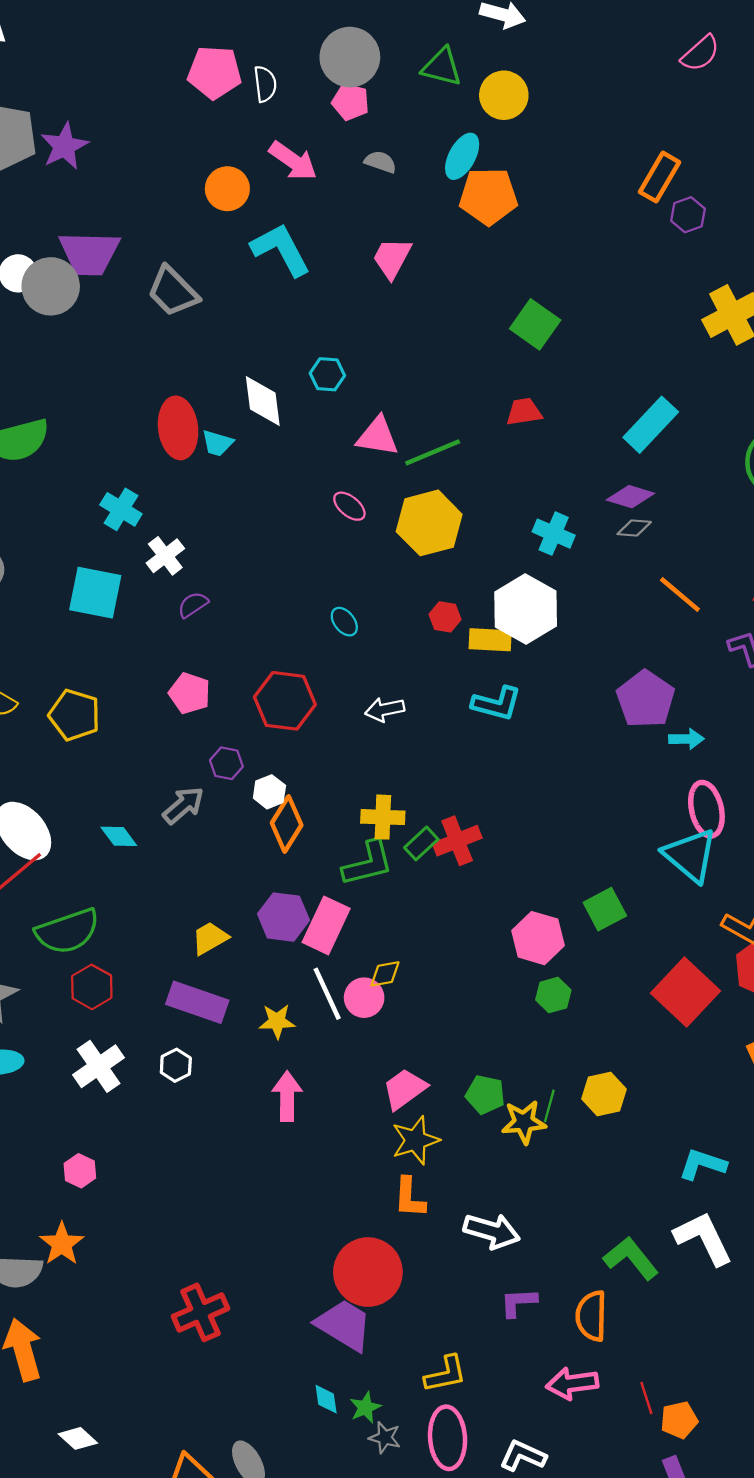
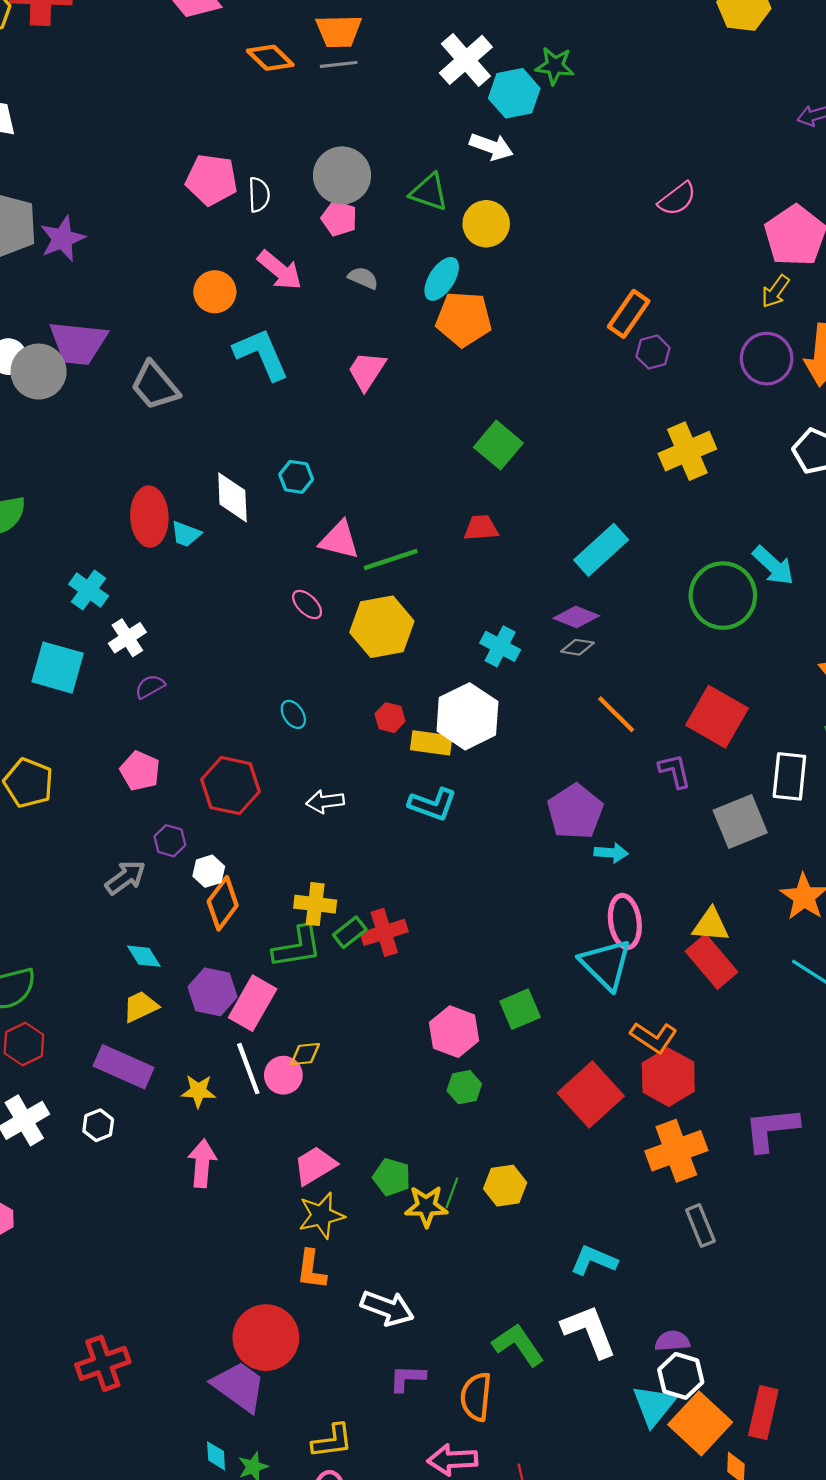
cyan diamond: (119, 836) -> (144, 956), moved

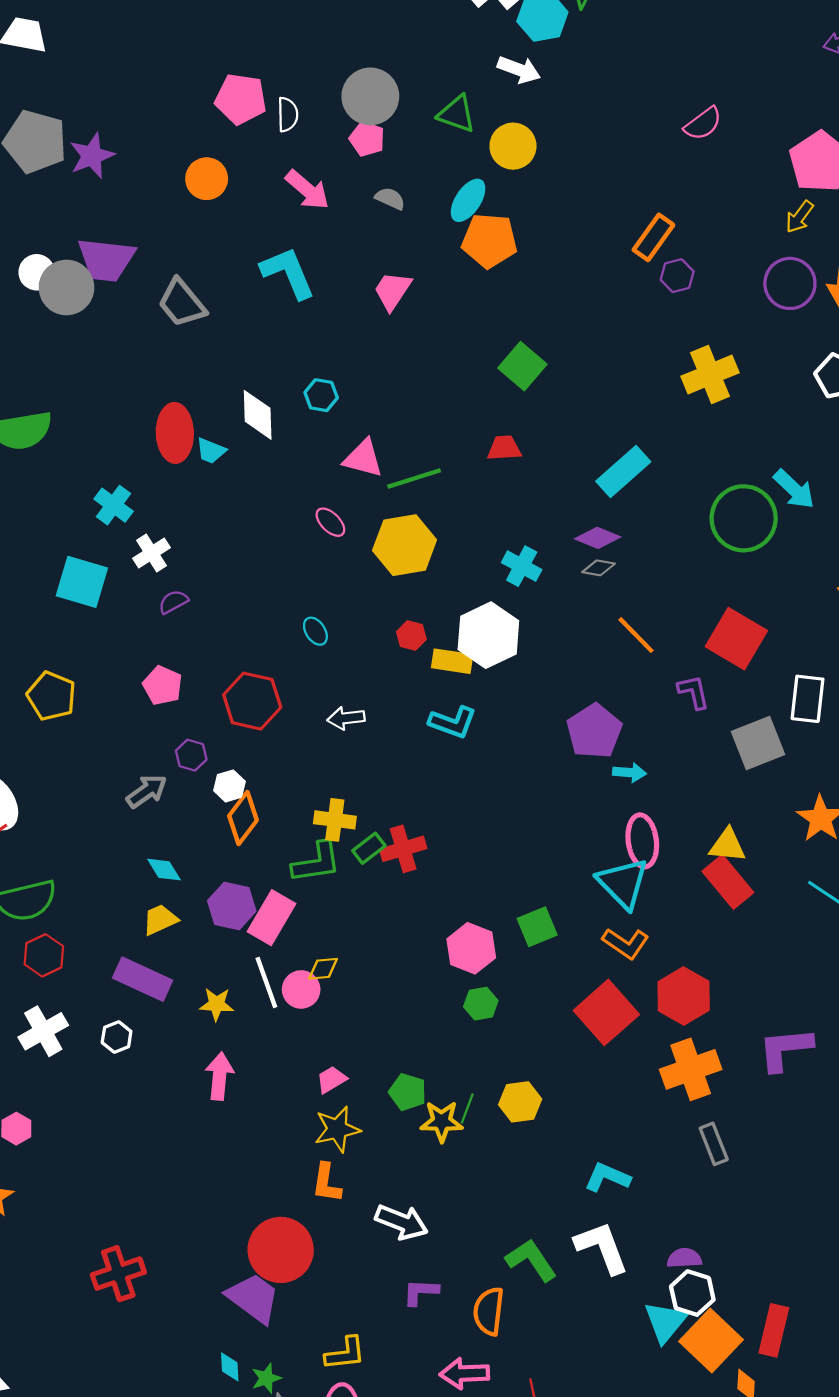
orange circle: (215, 292) -> (207, 179), moved
orange L-shape: (654, 1037) -> (626, 943), moved
pink trapezoid: (315, 1166) -> (331, 1080), size x0.7

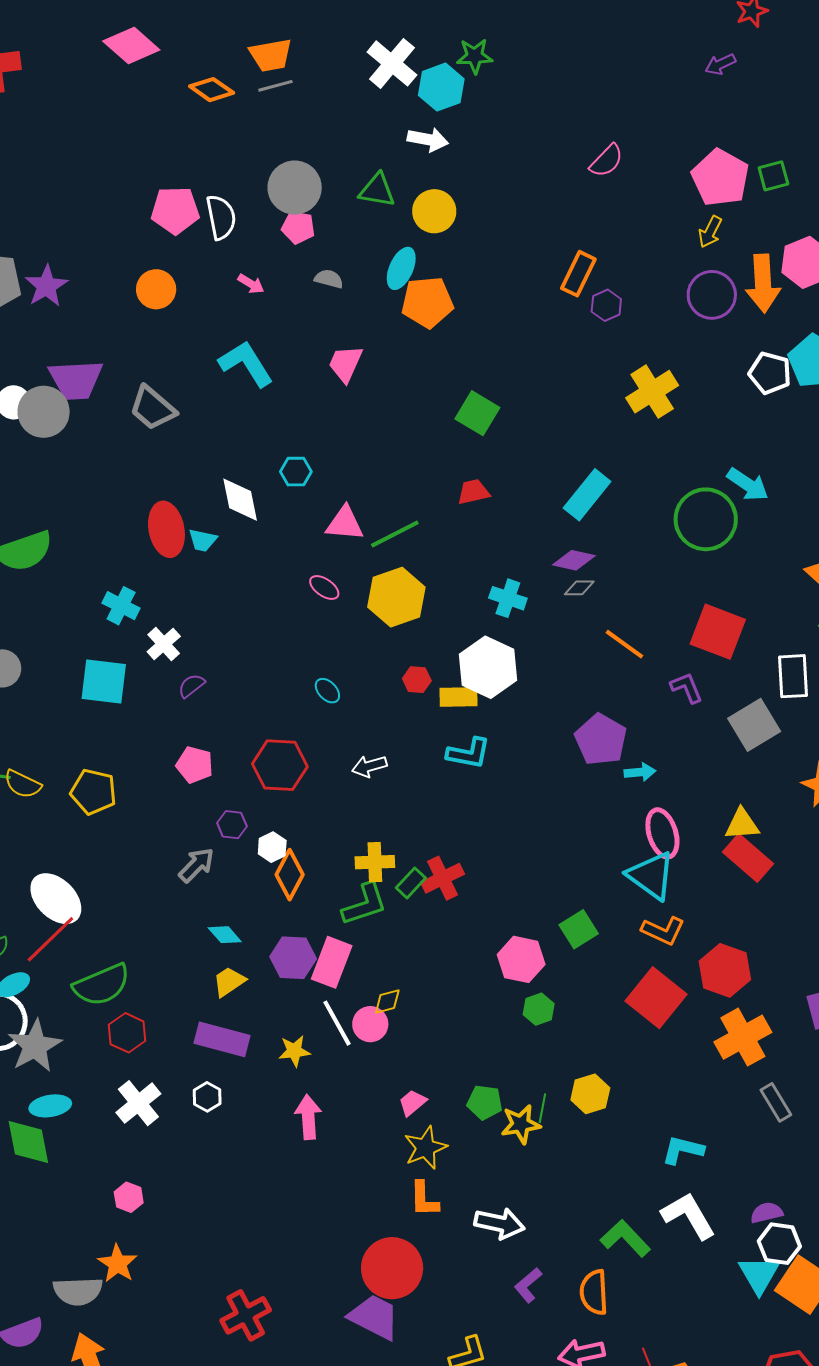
white semicircle: (288, 114) -> (221, 217), size x1.4
pink arrow: (307, 190) -> (251, 284), size x0.6
purple L-shape: (421, 1292) -> (528, 1285), turned -33

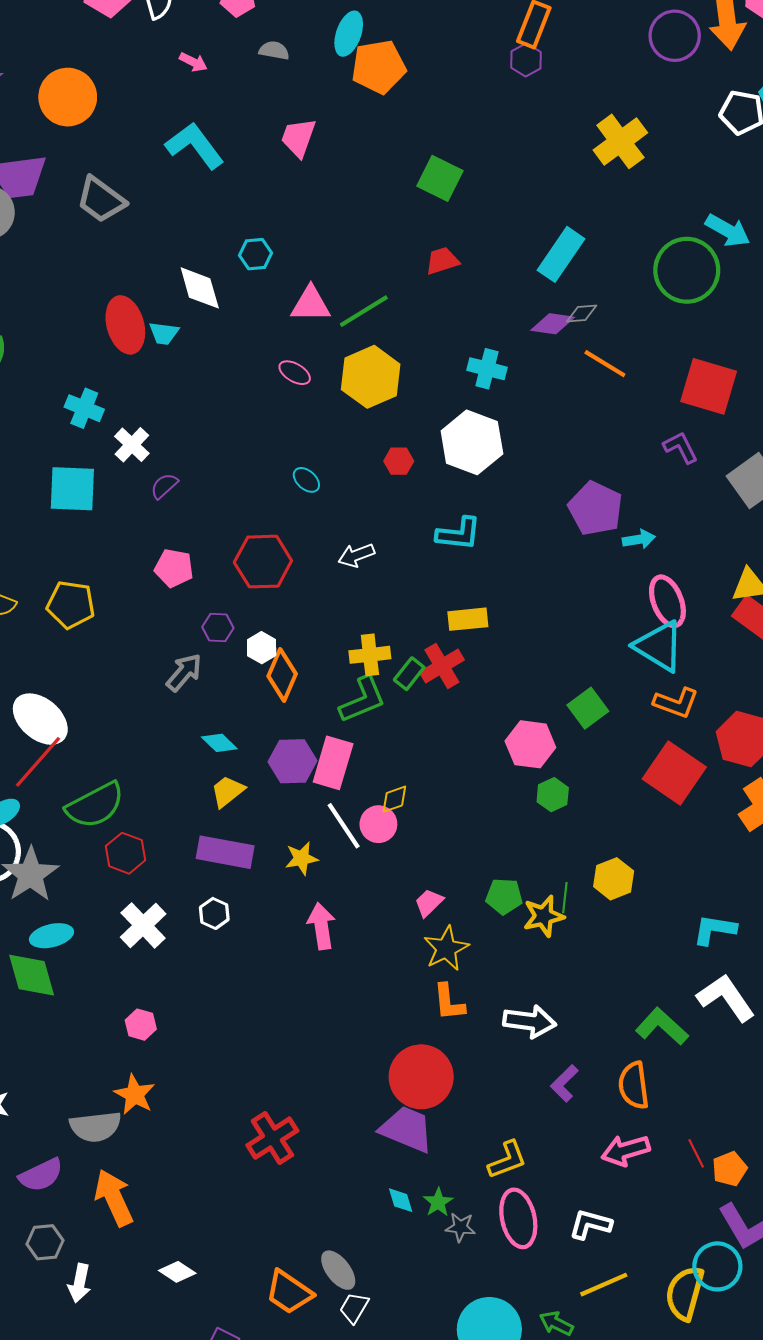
orange circle: (156, 289) -> (68, 97), moved, size x1.4
purple hexagon: (606, 305) -> (526, 60), moved
gray diamond: (579, 588) -> (582, 314), moved
orange line: (624, 644) -> (605, 364), moved
yellow rectangle: (459, 697) -> (468, 619), moved

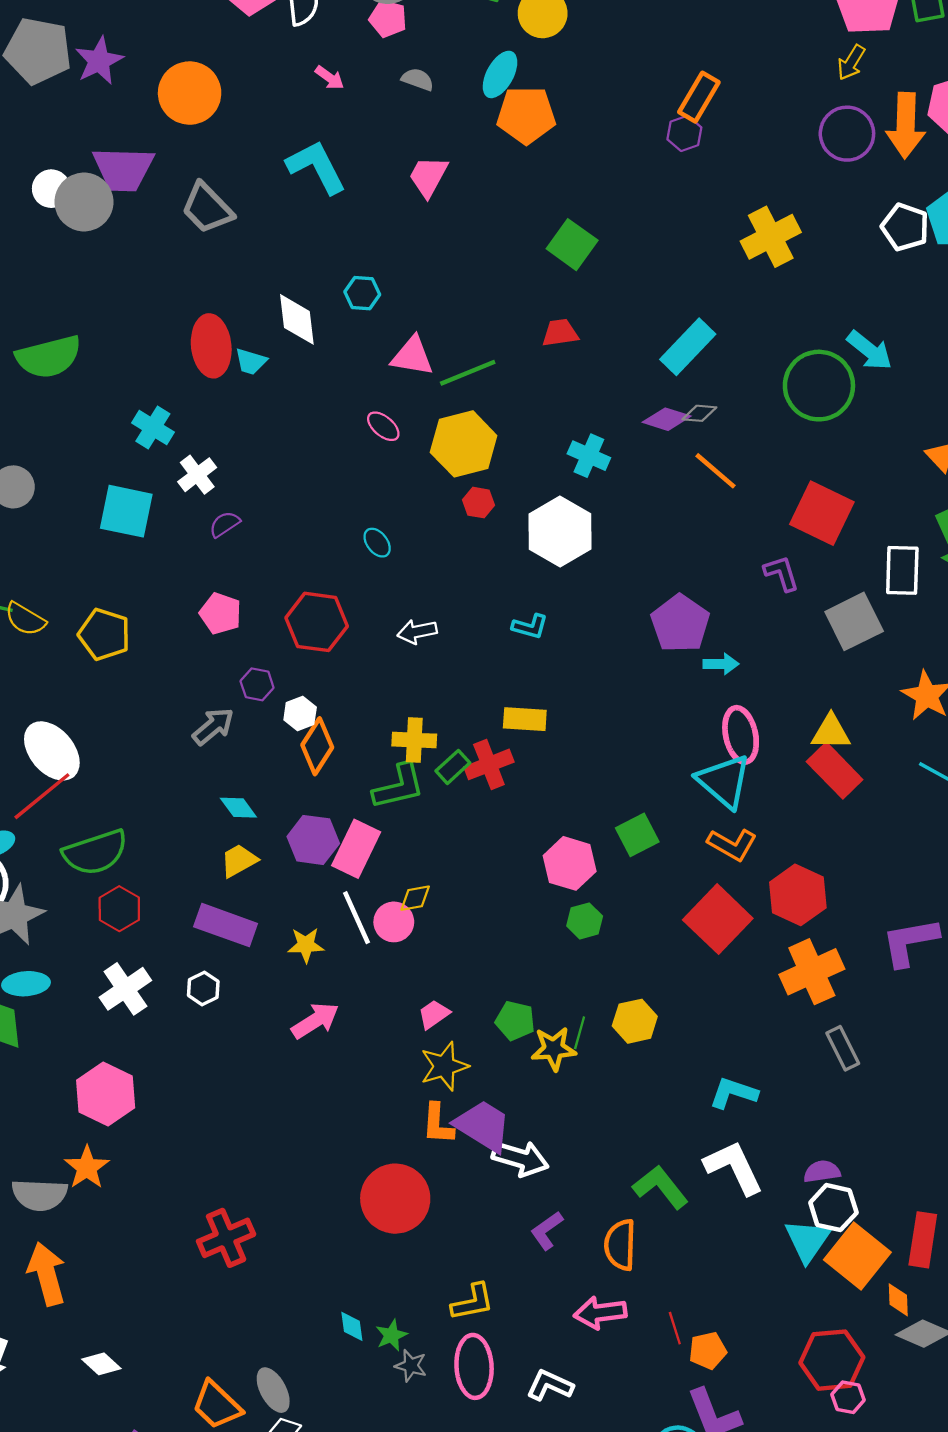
red hexagon: (399, 461) -> (479, 503), moved
cyan L-shape: (459, 534) -> (530, 626), size x0.7
pink arrow: (321, 926) -> (315, 1021), turned 57
pink hexagon: (141, 1025) -> (106, 1094), size x1.8
purple trapezoid: (407, 1129) -> (483, 1126), moved

